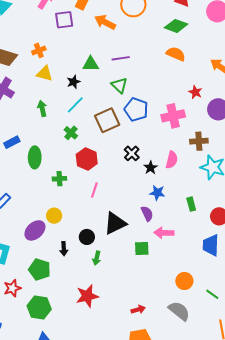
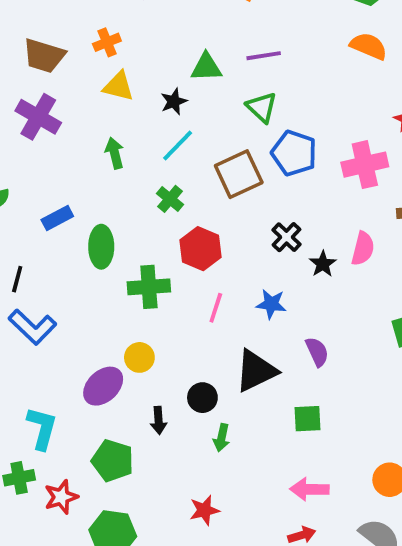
green cross: (59, 179) -> (149, 287), size x1.5
blue star: (157, 193) -> (271, 304), moved
pink arrow: (164, 233) -> (309, 489), moved
red star: (87, 296) -> (204, 510), size x0.7

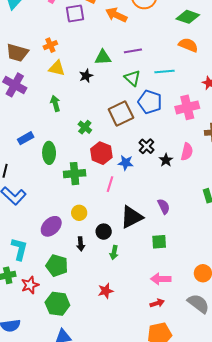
cyan line: (178, 145) -> (165, 72), moved, turned 42
blue star: (271, 304) -> (126, 163), moved
yellow circle: (139, 357) -> (79, 213), moved

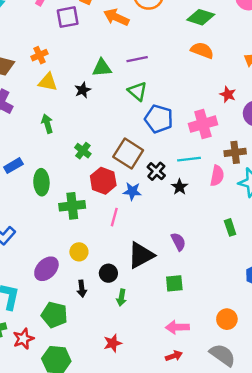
cyan line: (165, 72) -> (189, 159), moved
brown square: (121, 113) -> (128, 153), moved, turned -30
pink semicircle: (187, 152) -> (217, 176), moved

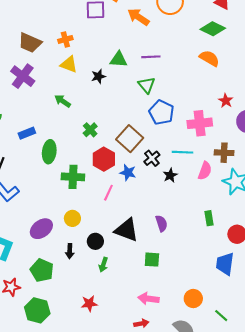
green arrow: (47, 124) -> (63, 101), turned -49
black triangle: (141, 255) -> (127, 230), turned 40

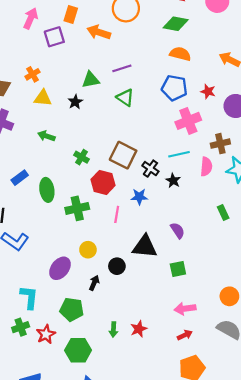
blue pentagon: (161, 112) -> (174, 88), moved
blue star: (128, 173) -> (139, 197), moved
black arrow: (70, 251) -> (94, 283), turned -144
green arrow: (103, 265) -> (113, 329), moved
red star: (89, 304) -> (139, 329), moved

